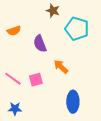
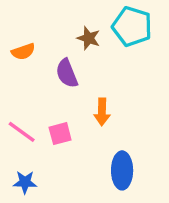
brown star: (53, 11) -> (89, 38), moved
cyan pentagon: (77, 29) -> (132, 26), moved
orange arrow: (61, 67) -> (102, 112), turned -133

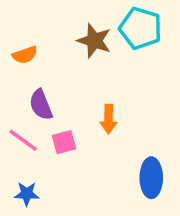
brown star: (89, 38) -> (94, 41), size x1.4
purple semicircle: (67, 73) -> (41, 105), moved
blue ellipse: (122, 170) -> (151, 178), moved

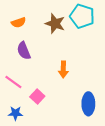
orange semicircle: (25, 55) -> (19, 23), moved
purple semicircle: (41, 105) -> (24, 51), moved
pink square: (64, 142) -> (37, 97), moved, turned -32

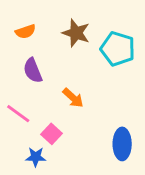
cyan pentagon: (82, 16) -> (118, 49), moved
orange arrow: (63, 69) -> (73, 98), moved, turned -49
blue star: (15, 113) -> (36, 157), moved

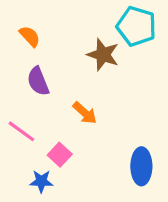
orange semicircle: (26, 32) -> (30, 36), turned -114
brown star: (76, 33) -> (103, 55), moved
cyan pentagon: (118, 49) -> (136, 26), moved

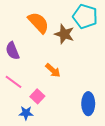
orange semicircle: (30, 36) -> (38, 23), moved, size x1.6
purple semicircle: (38, 81) -> (12, 51), moved

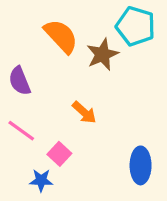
brown star: (64, 34) -> (102, 54), turned 30

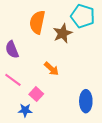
orange semicircle: (61, 36) -> (37, 22), turned -125

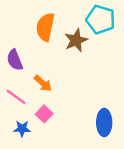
orange arrow: (51, 69) -> (43, 83), moved
blue star: (25, 110) -> (22, 129), moved

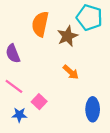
orange arrow: (43, 83) -> (71, 72), moved

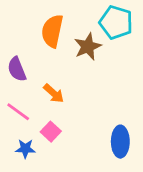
orange arrow: (71, 72) -> (54, 93), moved

